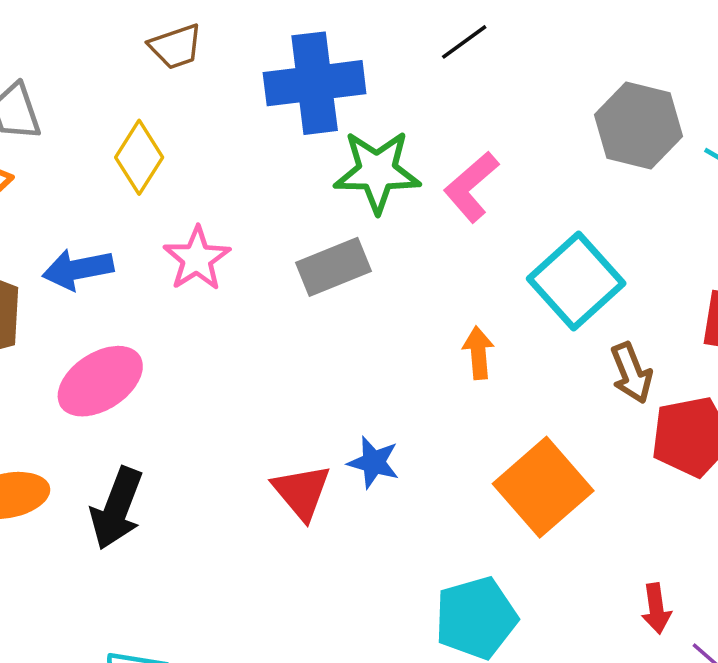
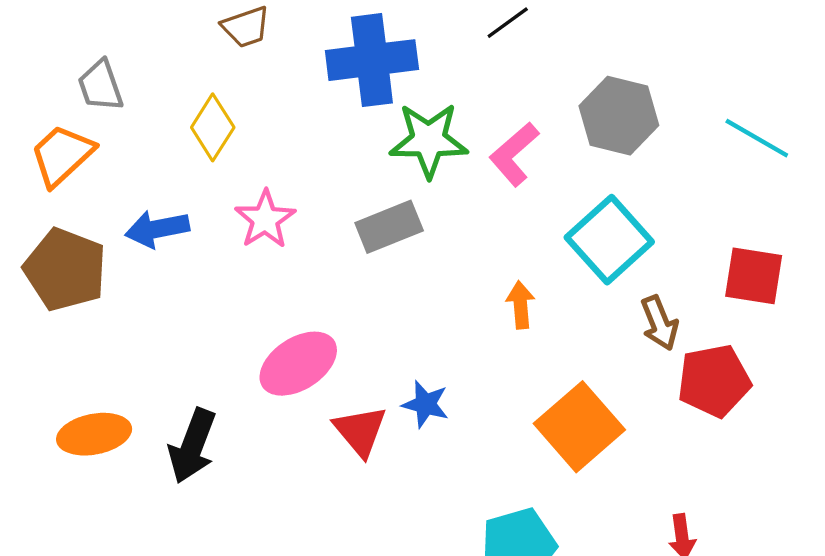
gray hexagon: (639, 126) -> (619, 116), moved
pink ellipse: (100, 381) -> (298, 364), moved

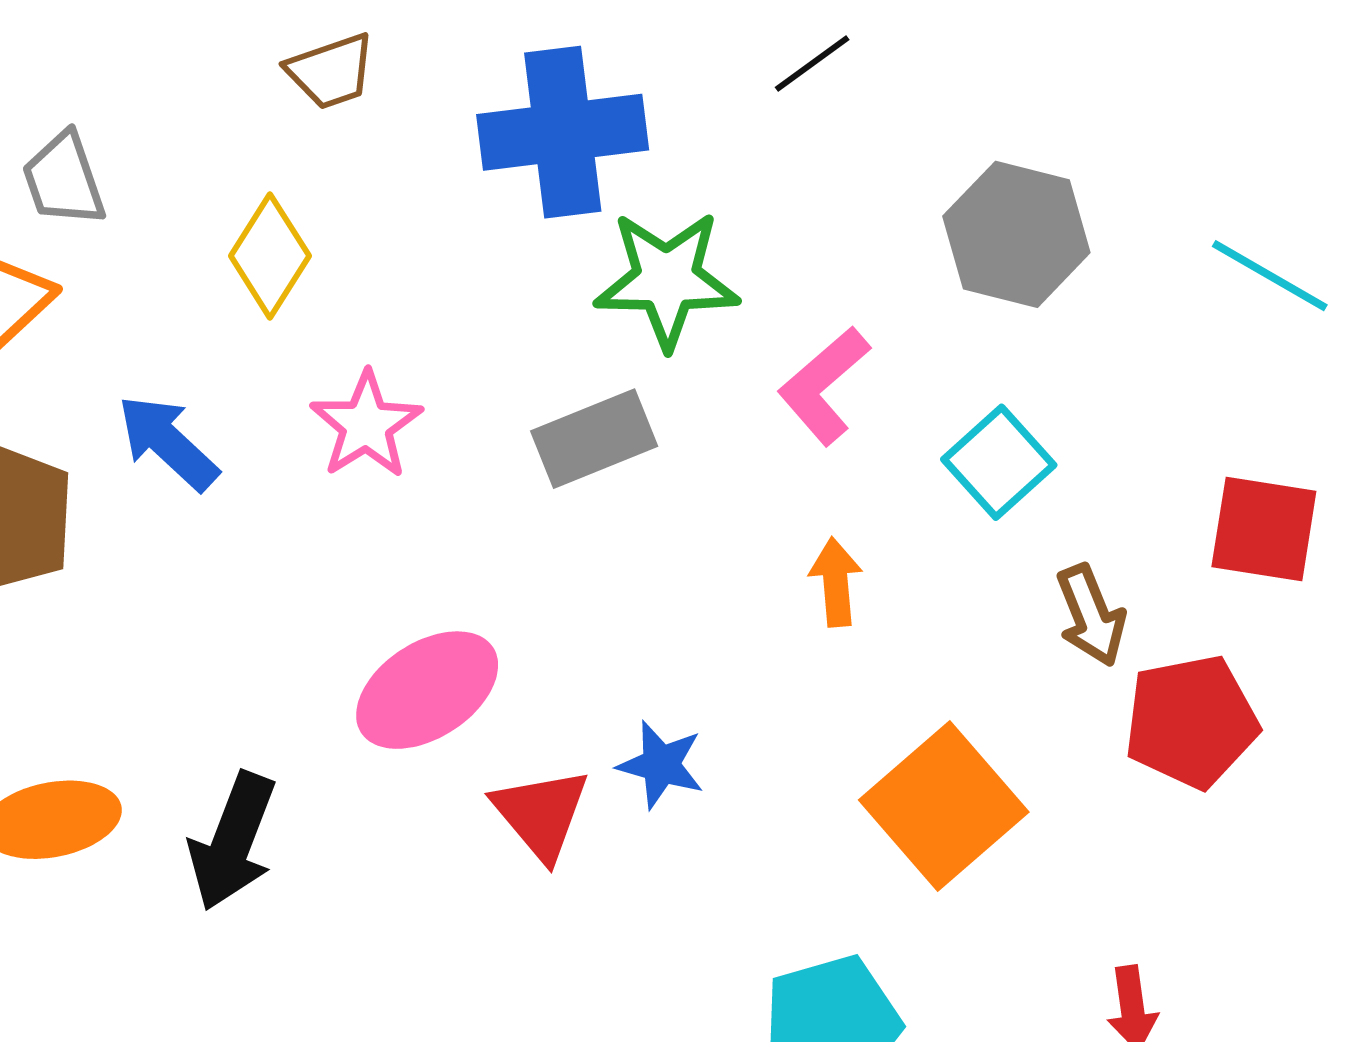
pink L-shape: (514, 154) -> (824, 386), moved
blue arrow: (157, 229) -> (168, 443), turned 54
cyan square: (609, 240) -> (999, 462), size x0.7

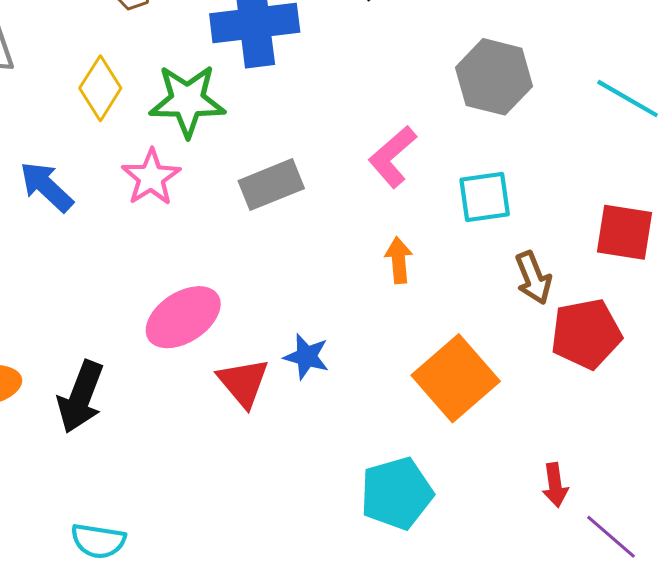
green star: (667, 280) -> (187, 101), moved
cyan square: (999, 462) -> (485, 197), turned 34

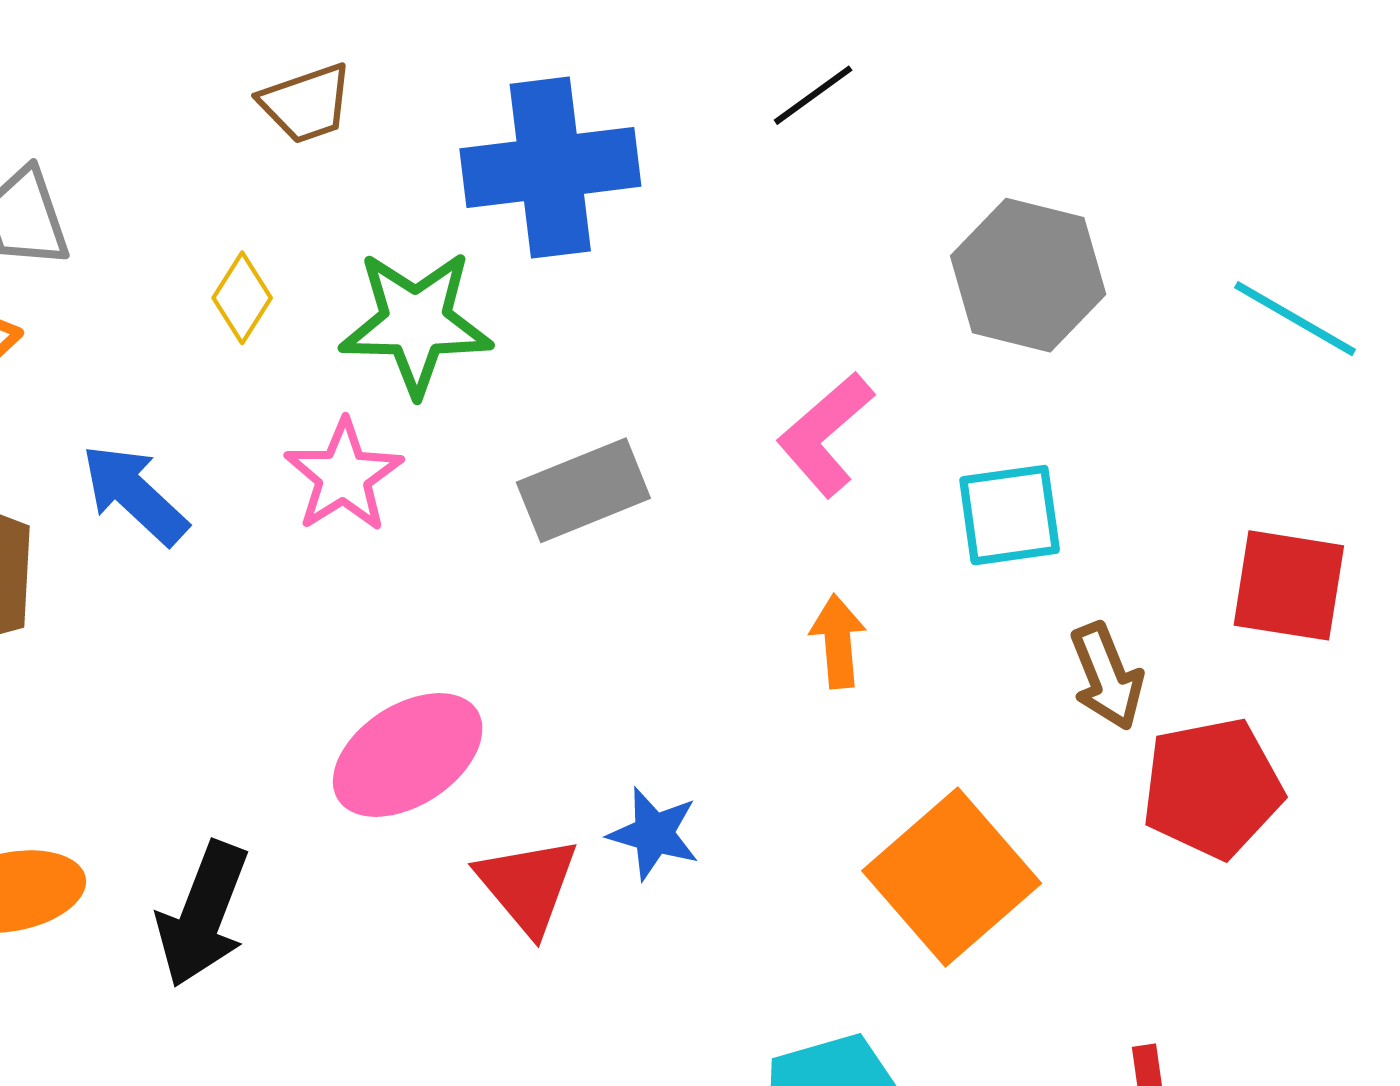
yellow diamond: (100, 88) -> (242, 298), size x0.7

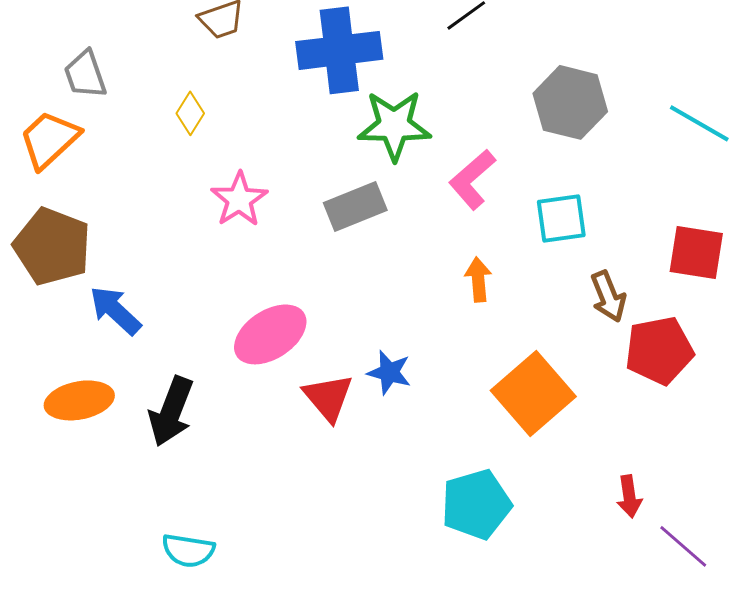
green star: (416, 323) -> (394, 125), moved
blue arrow: (135, 494) -> (115, 310), moved

